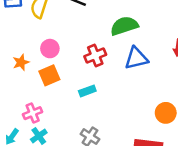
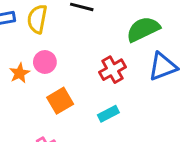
pink circle: (50, 49) -> (45, 62), moved
orange star: (21, 62) -> (20, 73), moved

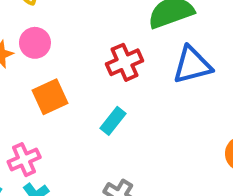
cyan rectangle: (108, 114) -> (113, 121), turned -30

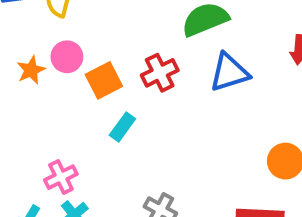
orange square: (50, 97) -> (104, 80), moved
cyan rectangle: (113, 121) -> (122, 127), moved

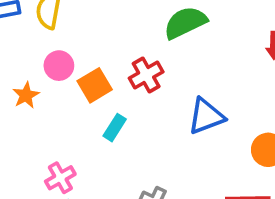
orange star: (31, 70) -> (26, 95), moved
blue triangle: (229, 72) -> (206, 116), moved

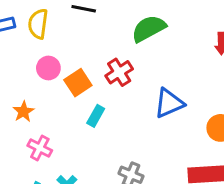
orange star: (26, 95) -> (23, 112), moved
pink cross: (60, 178) -> (40, 148), moved, turned -30

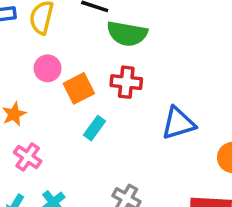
green semicircle: (149, 29) -> (127, 34), moved, turned -148
red cross: (119, 72) -> (126, 82), turned 32

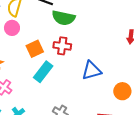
pink circle: (48, 68) -> (12, 28), moved
cyan rectangle: (94, 128) -> (43, 72), size x1.5

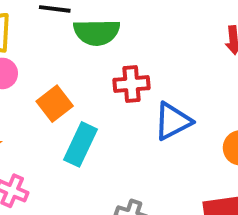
red cross: (62, 46) -> (131, 84), moved

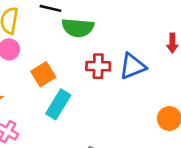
blue triangle: (173, 121) -> (132, 66), moved

